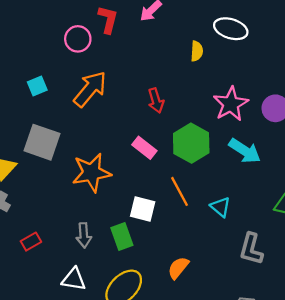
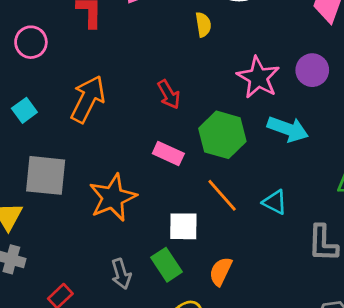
pink circle: (78, 39) -> (31, 42), moved
orange semicircle: (178, 268) -> (221, 271), moved

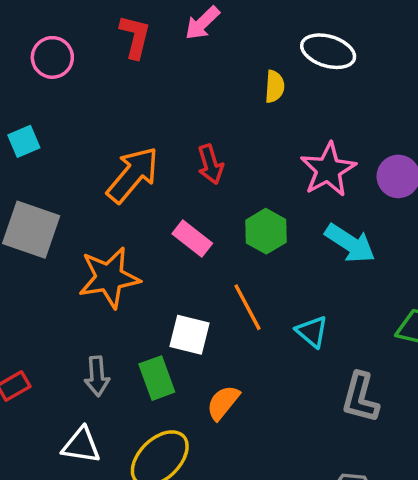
orange arrow: (88, 99) -> (133, 175), moved
green hexagon: (222, 135) -> (266, 231), size x0.7

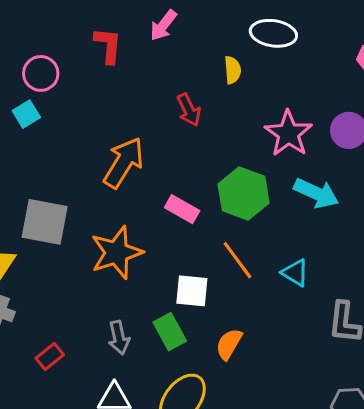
cyan square: (24, 141) -> (26, 114), moved
red arrow: (210, 164) -> (189, 110), moved
green hexagon: (266, 231) -> (244, 194), size x1.4

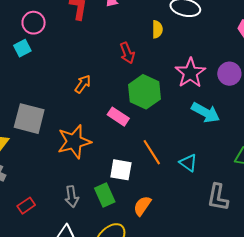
orange arrow: (124, 163) -> (83, 84), size x0.6
green hexagon: (244, 194) -> (144, 92), moved

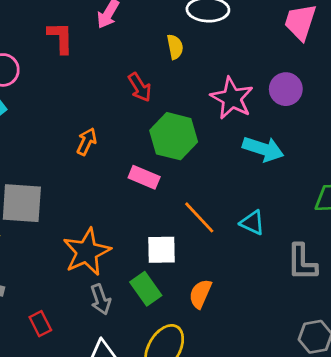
orange star: (74, 142) -> (87, 252), moved
red rectangle: (26, 206) -> (40, 324), turned -72

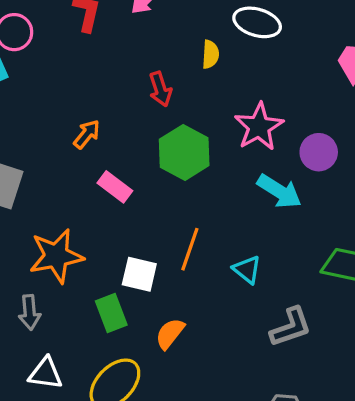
purple circle: (286, 89) -> (319, 152), moved
pink rectangle: (144, 177) -> (115, 187), moved
orange line: (199, 217) -> (190, 249), turned 48
gray L-shape: (302, 262) -> (291, 327), turned -123
gray arrow: (101, 299) -> (30, 312), moved

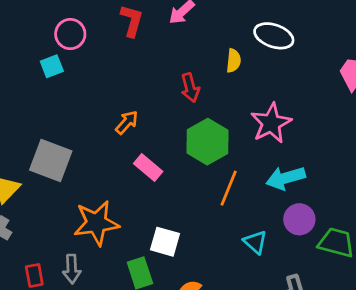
purple circle: (319, 152) -> (299, 219), moved
cyan arrow: (279, 191) -> (286, 178), turned 129
orange line: (190, 249) -> (229, 188), moved

